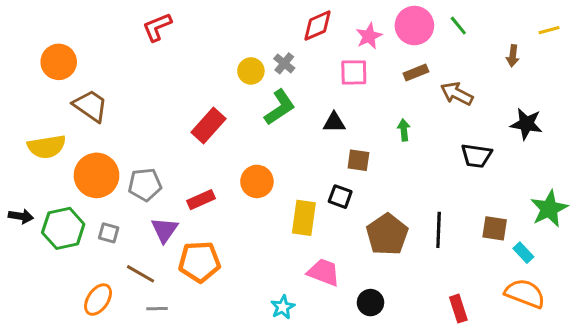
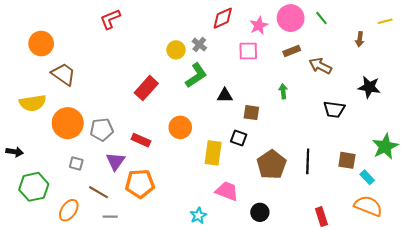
black triangle: (334, 122) -> (225, 96), moved
red rectangle: (201, 200) -> (141, 140), turned 48
green hexagon: (63, 228) -> (34, 187), moved

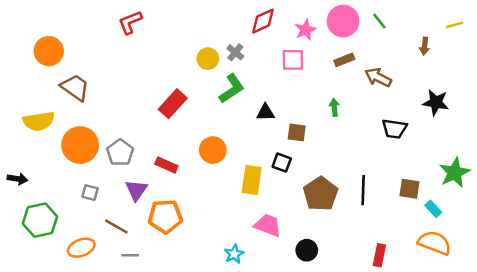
gray pentagon: (102, 130) -> (120, 153), turned -30
orange ellipse: (69, 210) -> (81, 248), turned 35
red rectangle: (321, 217) -> (379, 255), turned 30

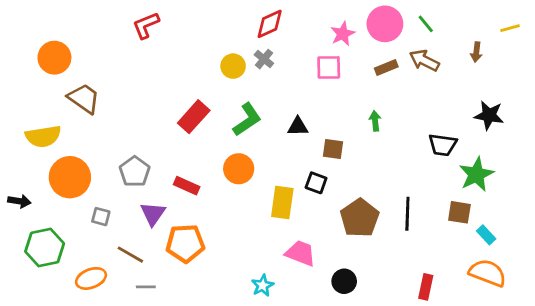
red diamond: (263, 21) -> (270, 24), moved
brown arrow: (378, 77) -> (424, 60), moved
green L-shape: (232, 89) -> (247, 120), moved
orange circle: (80, 145) -> (70, 177), moved
green star: (455, 173) -> (476, 174), moved

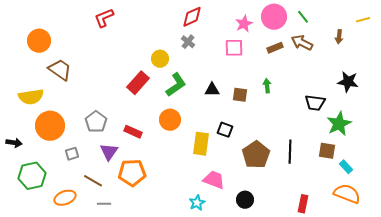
yellow circle: (233, 66) -> (160, 59), moved
brown square: (333, 149) -> (240, 95), moved
gray square: (101, 217) -> (72, 154), turned -32
cyan star: (263, 285) -> (197, 203), moved

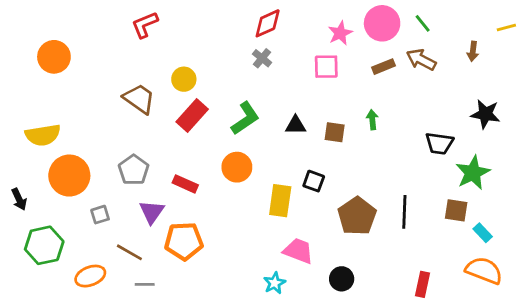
yellow circle: (160, 59) -> (184, 79), moved
brown trapezoid: (60, 70) -> (139, 99), moved
black arrow: (14, 143) -> (19, 199), turned 56

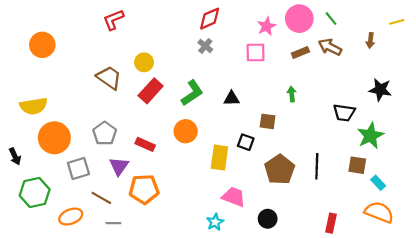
brown square: (335, 132) -> (268, 121), moved
gray square: (100, 215) -> (78, 168), size x1.5

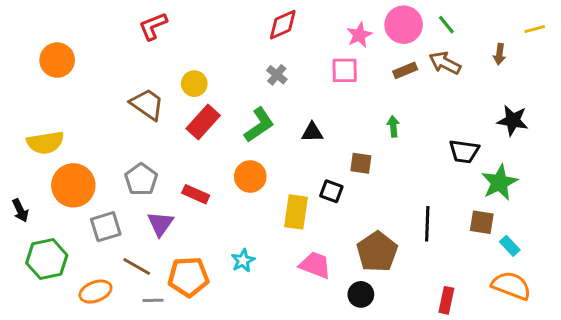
gray cross: (205, 46) -> (277, 75), moved
brown pentagon: (280, 170) -> (377, 252), moved
orange pentagon: (144, 189) -> (188, 277), moved
cyan star: (215, 222) -> (243, 261), moved

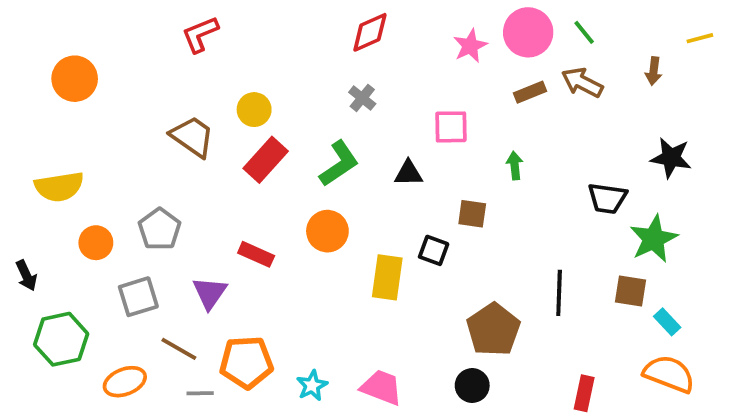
pink square: (345, 70) -> (451, 127), moved
gray pentagon: (141, 179) -> (160, 229), moved
orange circle: (73, 185) -> (96, 243), size x0.6
cyan star: (243, 261) -> (312, 385), moved
pink trapezoid: (315, 265) -> (381, 387), moved

